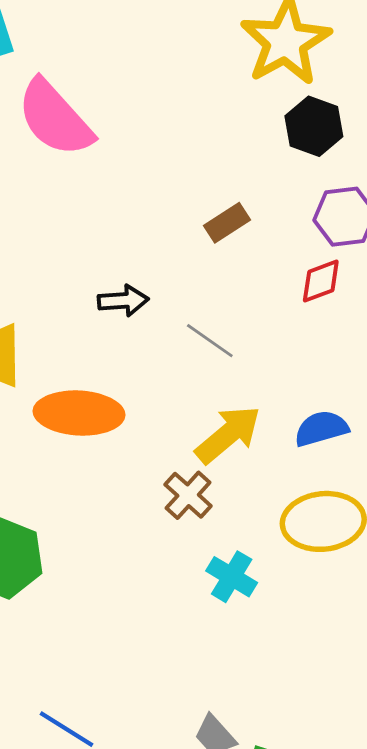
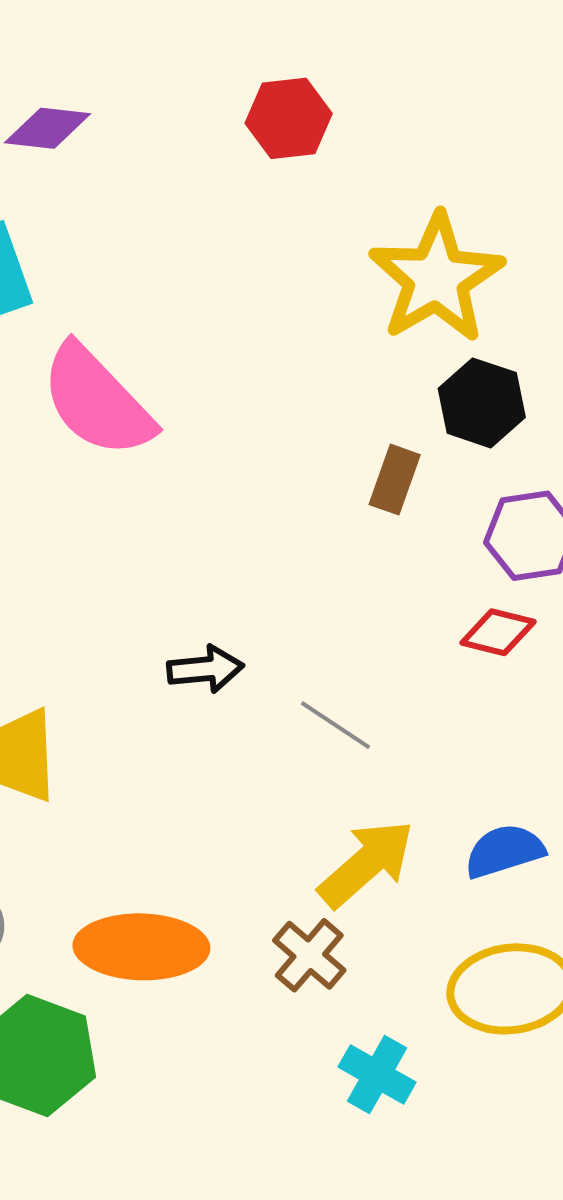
brown rectangle: (227, 223) -> (395, 480), moved, turned -36
red diamond: (321, 281) -> (498, 632), turned 36
orange ellipse: (79, 413) -> (141, 947), moved

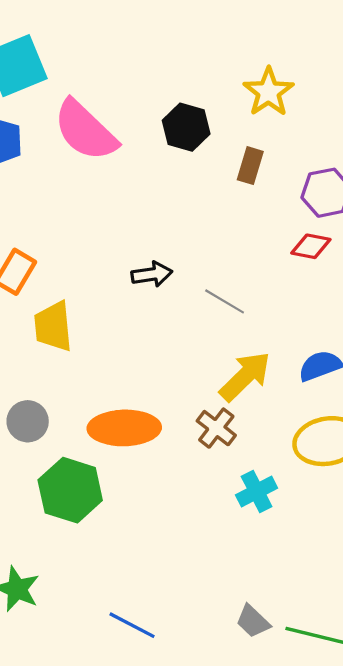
yellow star: (436, 278) -> (269, 92), moved, size x0.7
black hexagon: (482, 403) -> (186, 127), moved
cyan cross: (377, 1075) -> (257, 491), turned 36

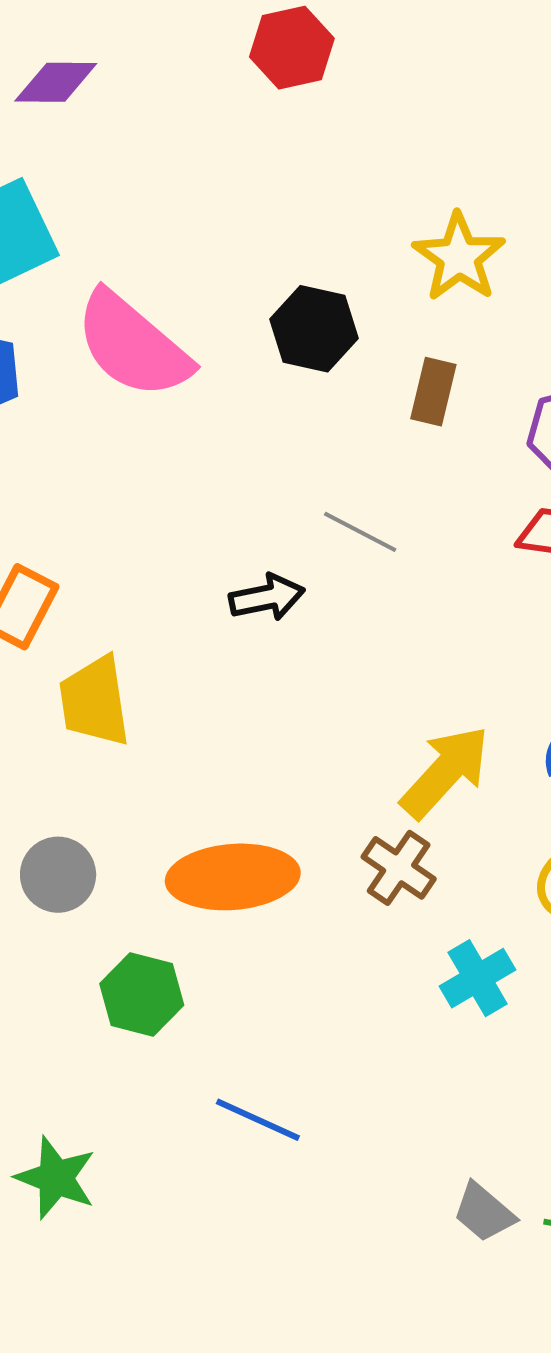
gray line: (225, 301) -> (360, 532), moved
green hexagon: (70, 490) -> (142, 994), size x0.7
blue line: (132, 625) -> (258, 1120), moved

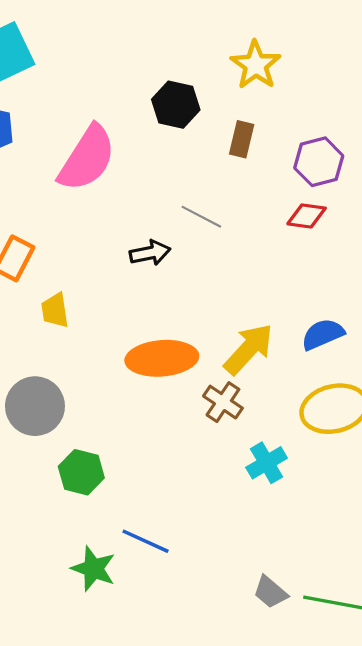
pink semicircle: (133, 345) -> (87, 158), moved, turned -98
yellow trapezoid: (95, 701) -> (55, 310), size x0.7
gray circle: (58, 875) -> (35, 406), size x1.4
orange ellipse: (233, 877) -> (162, 358), moved
green star: (56, 1178) -> (93, 569), moved

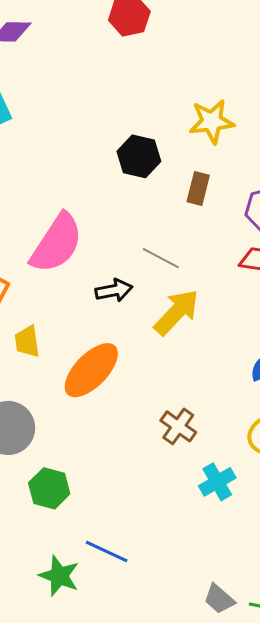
yellow star: (256, 65) -> (212, 121), turned 30
pink semicircle: (87, 158) -> (57, 243), moved
yellow arrow: (249, 349) -> (177, 312), moved
orange ellipse: (162, 358) -> (91, 370), moved, turned -42

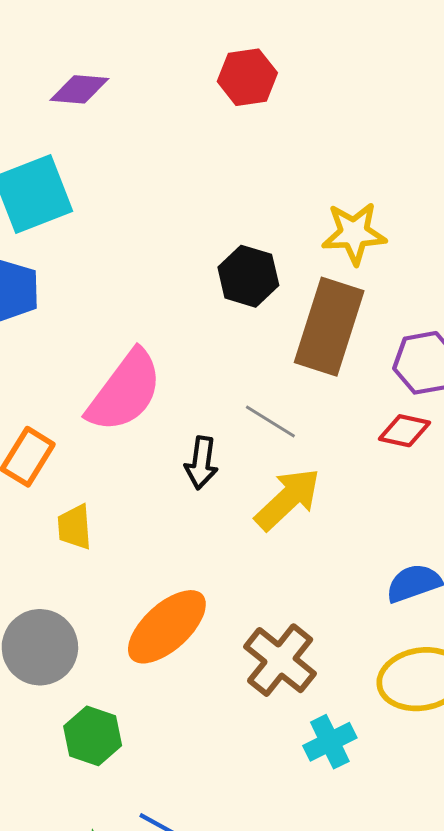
brown rectangle: (198, 188) -> (329, 327), size x2.0
black arrow: (114, 290) -> (201, 463), turned 105
orange ellipse: (91, 370) -> (167, 627), moved
brown cross: (178, 426) -> (280, 660), size x1.4

